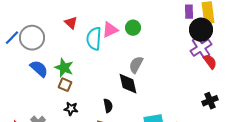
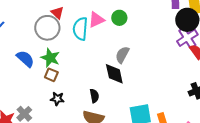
gray circle: (32, 38) -> (47, 28), moved

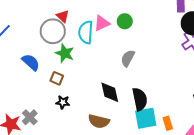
green star: (50, 58) -> (65, 53), moved
black diamond: (114, 74) -> (110, 92), moved
black semicircle: (94, 96) -> (140, 99), moved, size x1.6

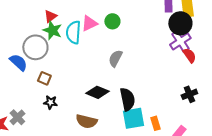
red triangle: (63, 16) -> (50, 16), turned 40
gray circle: (53, 31) -> (35, 47), moved
green star: (65, 53) -> (52, 30), moved
black diamond: (110, 92) -> (97, 92), turned -55

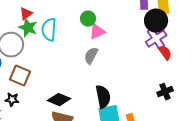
pink triangle: (89, 23) -> (97, 32), moved
brown square: (44, 78) -> (20, 76), size x1.5
black diamond: (97, 92) -> (59, 100), moved
black star: (50, 102) -> (12, 100), moved

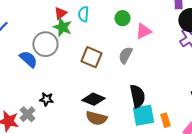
cyan semicircle: (49, 30) -> (83, 14), moved, size x0.7
pink triangle: (97, 32) -> (143, 31), moved
brown square: (20, 76) -> (91, 57), moved

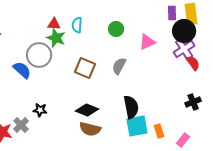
red triangle: (60, 13) -> (54, 24), turned 40
pink triangle: (143, 31) -> (147, 42), moved

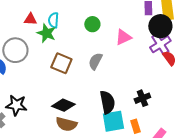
green star: (56, 38) -> (46, 33), moved
black cross: (193, 102) -> (142, 98), moved
black star: (40, 110) -> (16, 105), size x1.5

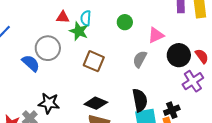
black circle: (160, 26) -> (179, 55), moved
purple cross: (160, 44) -> (193, 81), moved
gray semicircle: (95, 61) -> (140, 59), moved
black cross: (142, 98) -> (172, 110), moved

